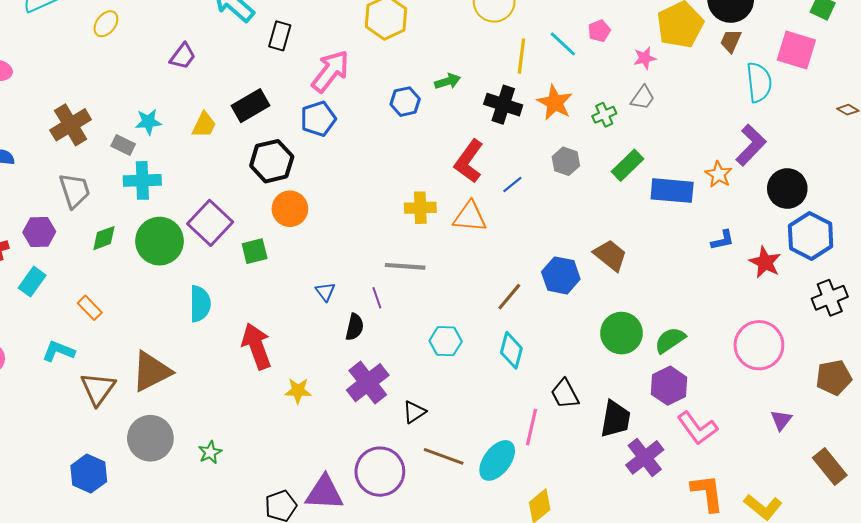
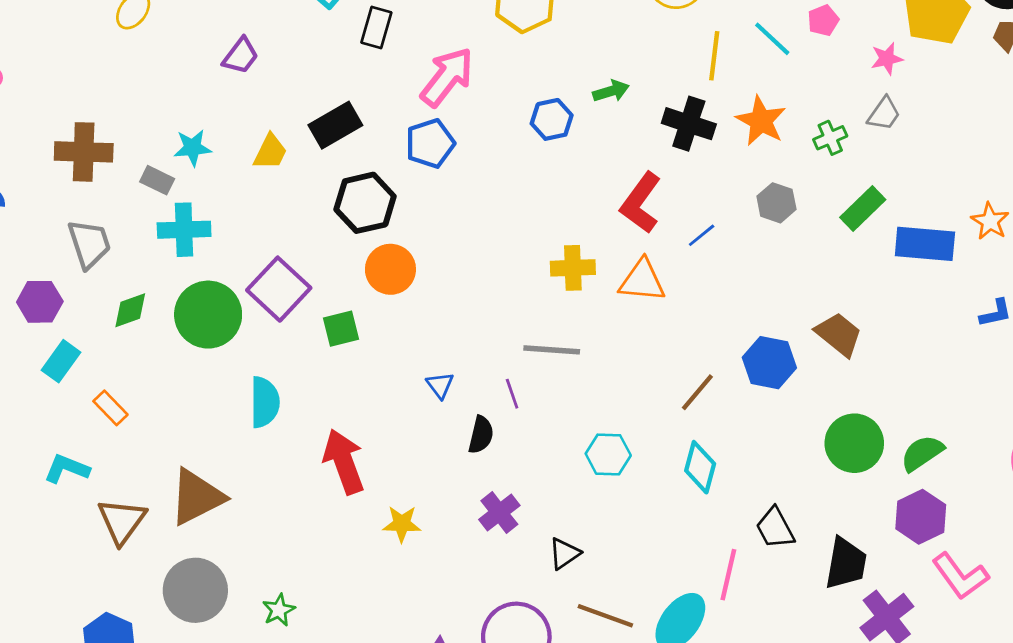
brown cross: (71, 125) -> (84, 152), turned 33
cyan rectangle: (32, 282) -> (61, 361), moved
purple cross: (368, 383) -> (499, 512), size x0.7

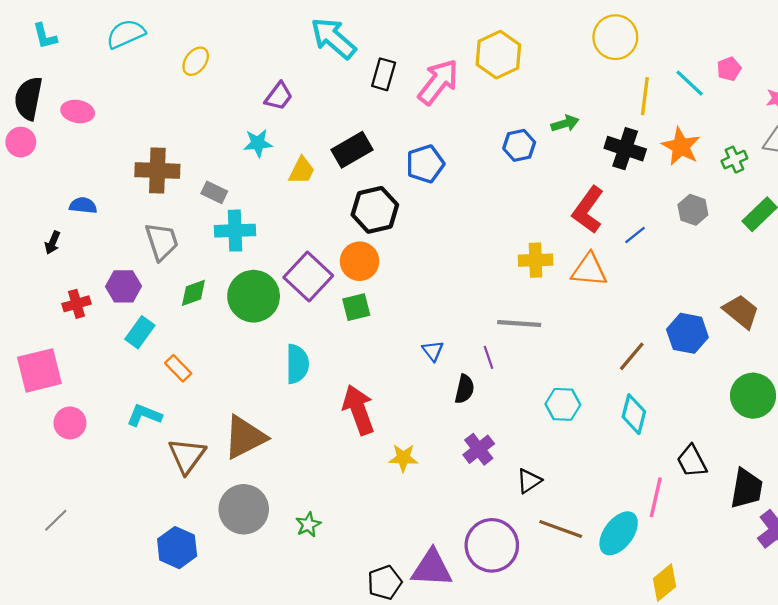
pink arrow: (447, 77) -> (438, 82), moved
cyan star: (193, 148) -> (258, 143), moved
orange circle: (390, 269) -> (360, 261), moved

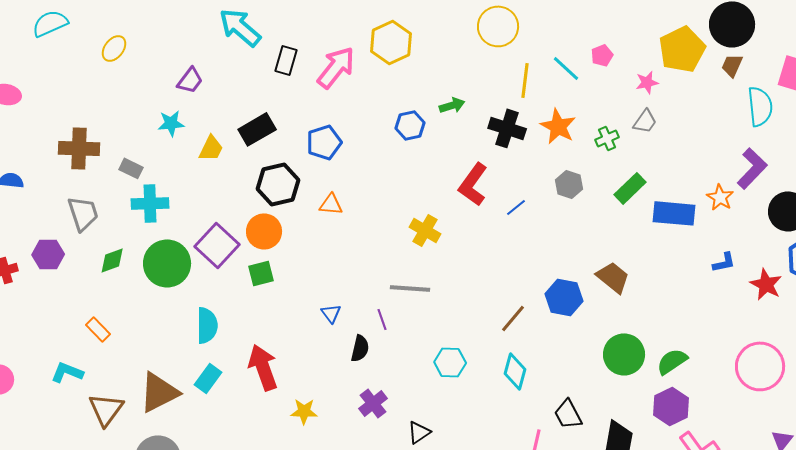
yellow cross: (536, 260) -> (425, 230), turned 32
orange triangle: (589, 270) -> (331, 204), moved, size x0.7
cyan rectangle: (140, 332) -> (208, 378), moved

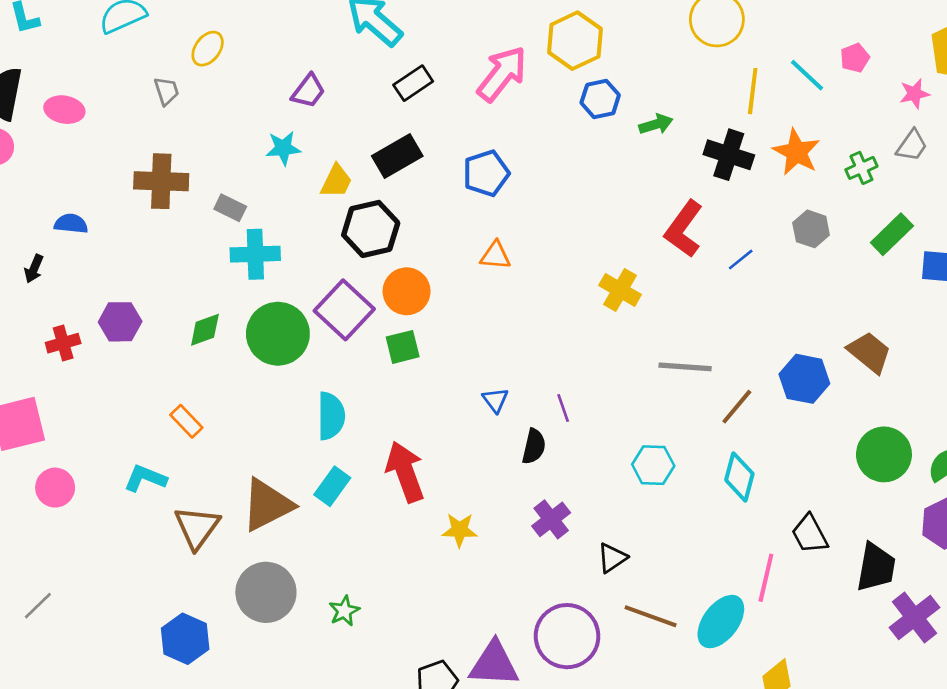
black rectangle: (286, 60) -> (413, 83), moved, turned 40
blue hexagon: (410, 125) -> (600, 99), moved
black hexagon: (278, 184) -> (371, 229), moved
gray trapezoid: (83, 213) -> (166, 91), moved, size x0.6
gray line: (410, 288) -> (685, 367), moved

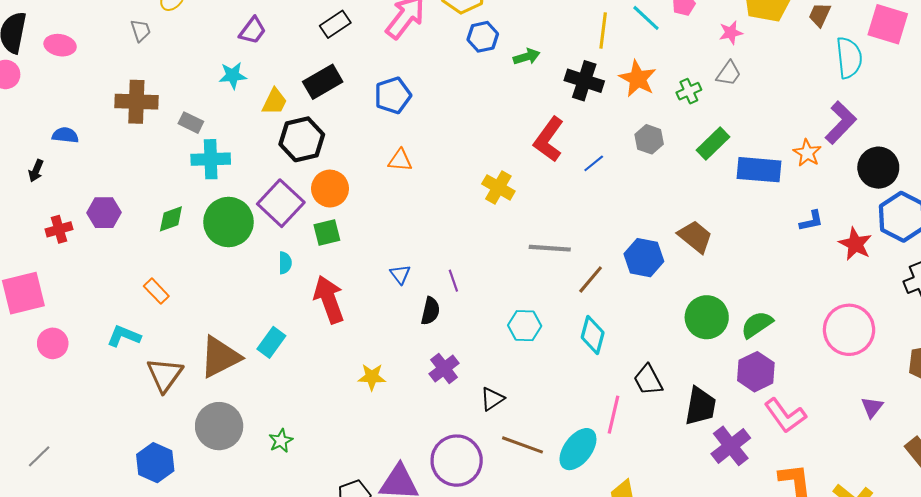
cyan semicircle: (331, 416) -> (285, 263), moved, size x0.6
red arrow: (405, 472) -> (329, 299), moved
gray line: (38, 606) -> (39, 456), moved

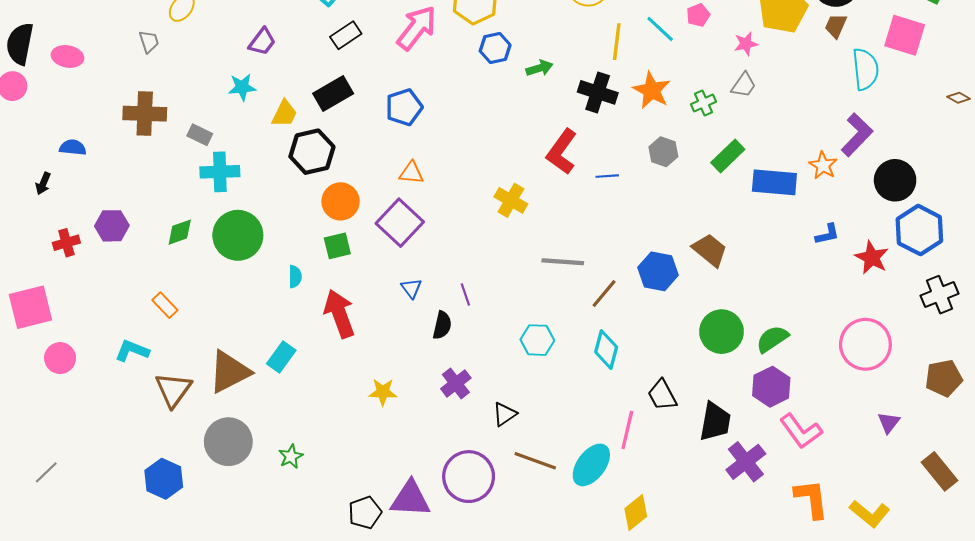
blue line: (594, 163) -> (607, 176), turned 35
purple square: (281, 203) -> (400, 223), moved

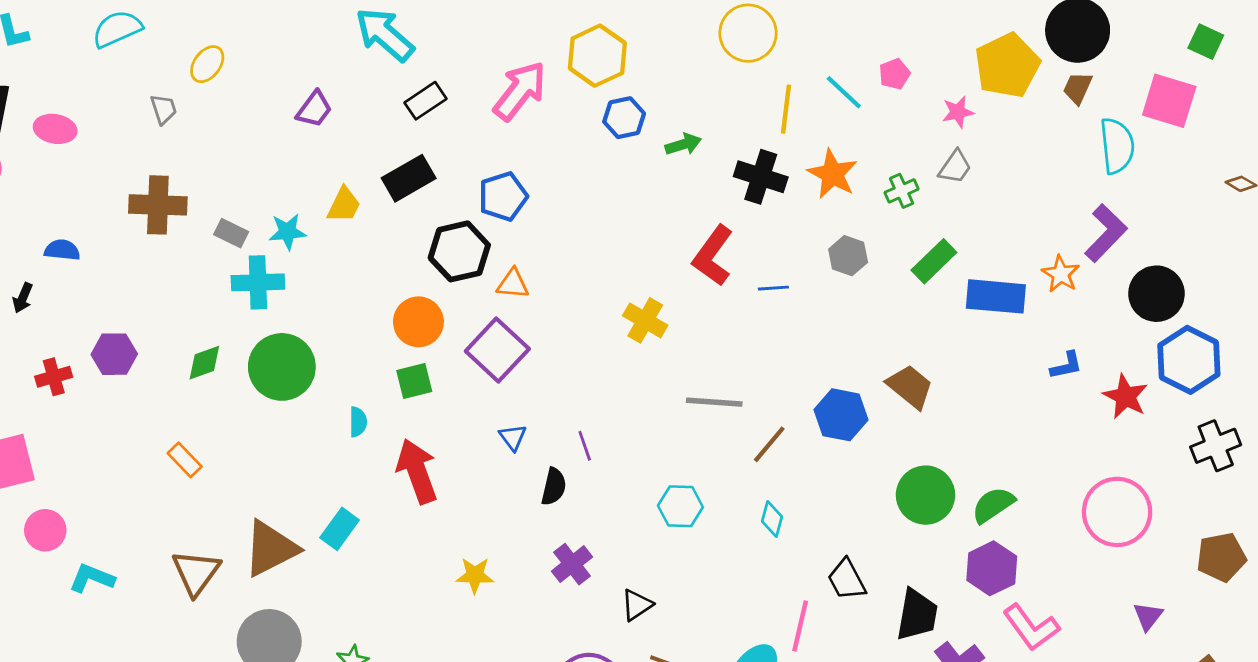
cyan star: (242, 87) -> (287, 232), moved
black hexagon: (312, 152) -> (459, 251), moved
cyan diamond: (606, 350) -> (772, 519), size x0.7
cyan L-shape: (132, 351) -> (92, 578), moved

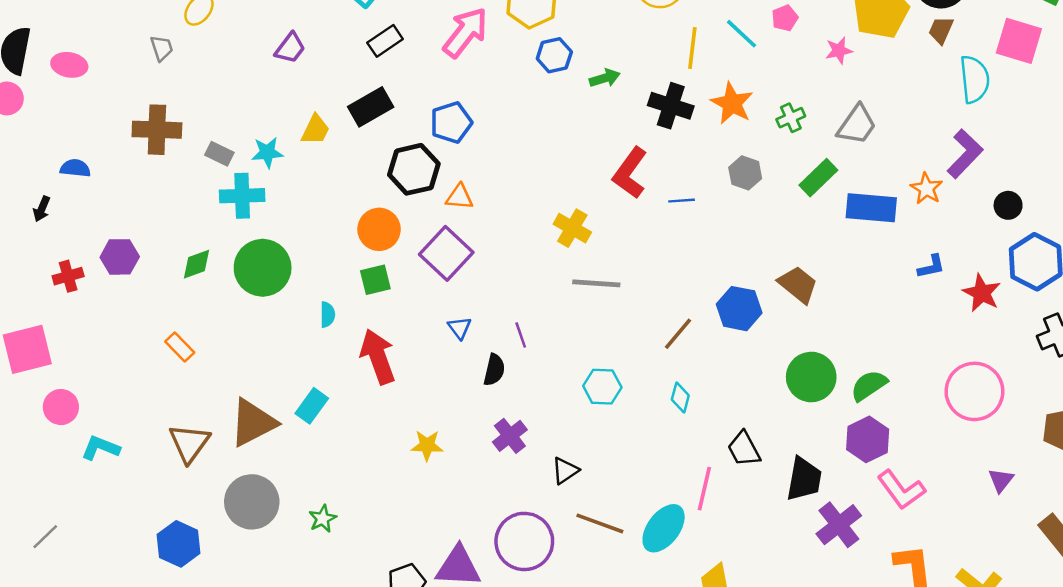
gray trapezoid: (955, 167) -> (857, 125), moved, size x1.4
black circle: (1156, 294) -> (1008, 205), size x0.6
gray line: (714, 402) -> (596, 283), moved

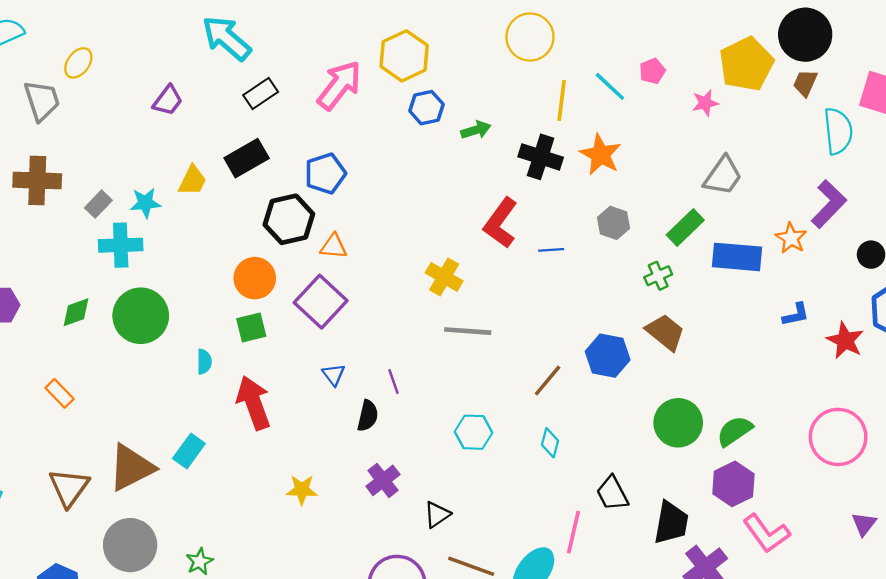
gray trapezoid: (162, 48) -> (42, 101), size x1.6
green cross: (791, 118) -> (658, 276), moved
gray rectangle: (219, 154) -> (98, 204), turned -72

